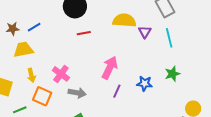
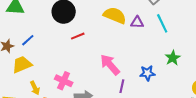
yellow semicircle: (124, 20) -> (115, 15), turned 30
purple triangle: (145, 32) -> (137, 22), turned -48
pink arrow: (110, 68) -> (110, 65), turned -55

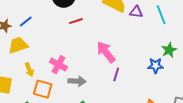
blue star: (147, 73) -> (156, 66), moved

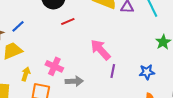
blue star: (156, 66) -> (147, 72), moved
yellow arrow: (29, 70) -> (26, 74), turned -136

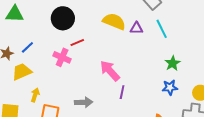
pink cross: (54, 66) -> (62, 57), moved
blue star: (147, 72) -> (170, 87), moved

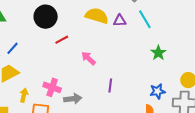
pink cross: (62, 57) -> (52, 87), moved
pink arrow: (110, 71) -> (88, 58), moved, size x0.7
blue star: (170, 87) -> (158, 91), moved

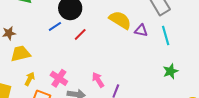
red line: (62, 40) -> (80, 34), turned -32
blue line: (12, 48) -> (55, 26), moved
pink arrow: (88, 58) -> (98, 80), moved

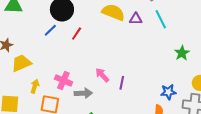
green star: (170, 71) -> (182, 53), moved

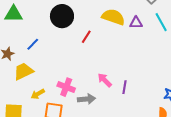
blue line: (50, 30) -> (33, 44), moved
red line: (77, 34) -> (86, 37), moved
yellow arrow: (35, 86) -> (38, 94), turned -136

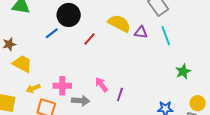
blue line: (33, 44) -> (52, 33), moved
yellow trapezoid: (23, 71) -> (22, 64), turned 45
pink cross: (66, 87) -> (62, 86), turned -30

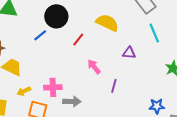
purple triangle: (141, 32) -> (129, 53), moved
pink arrow: (101, 85) -> (94, 67), moved
purple line: (120, 94) -> (114, 86), moved

